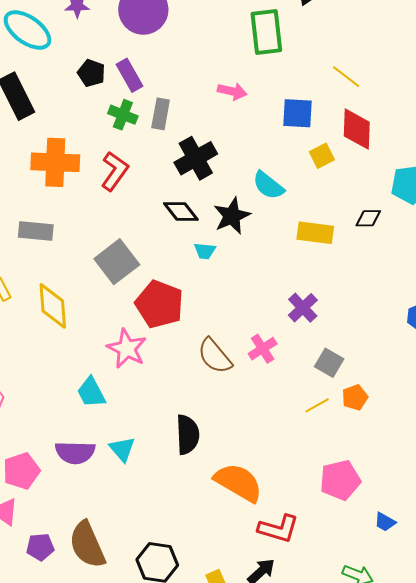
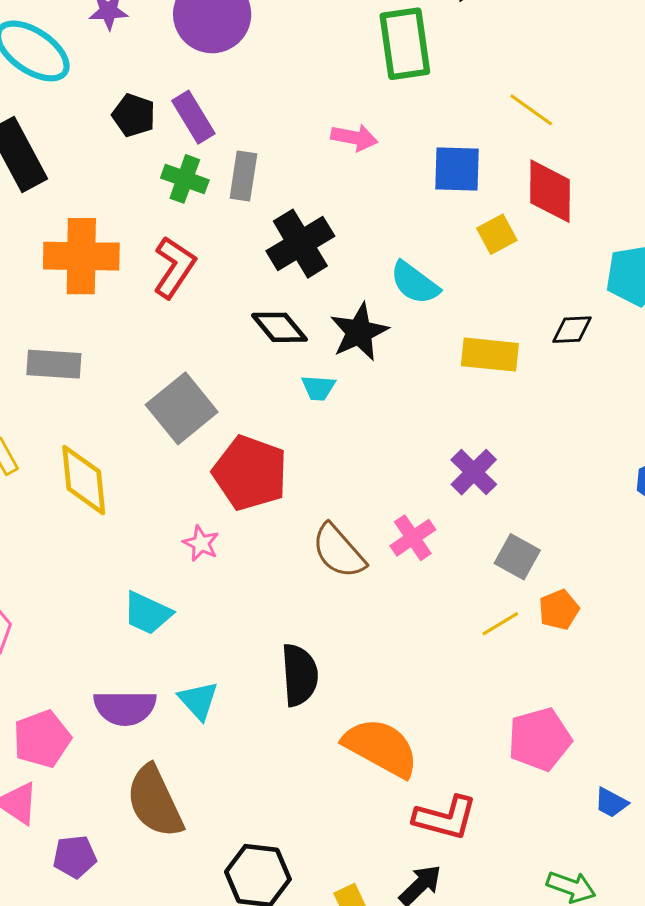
pink star: (127, 348) -> (201, 543), size x0.6
cyan trapezoid: (91, 392) -> (147, 613), turned -36
brown semicircle: (87, 545) -> (155, 802), moved

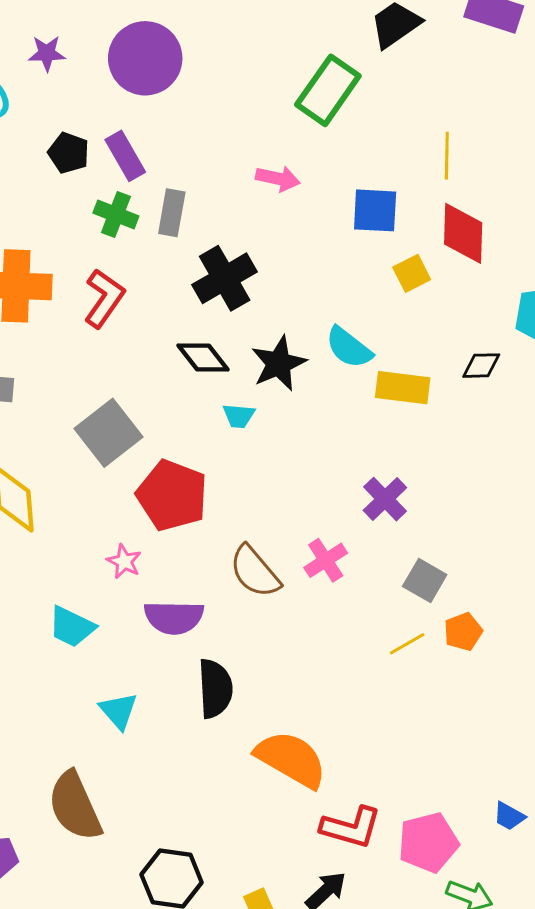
green rectangle: (405, 44) -> (328, 90), turned 42
yellow line: (531, 110) -> (447, 156), turned 54
cyan semicircle: (415, 283) -> (349, 348), moved
purple semicircle: (125, 708) -> (174, 617), moved
pink pentagon: (540, 739) -> (428, 843), moved

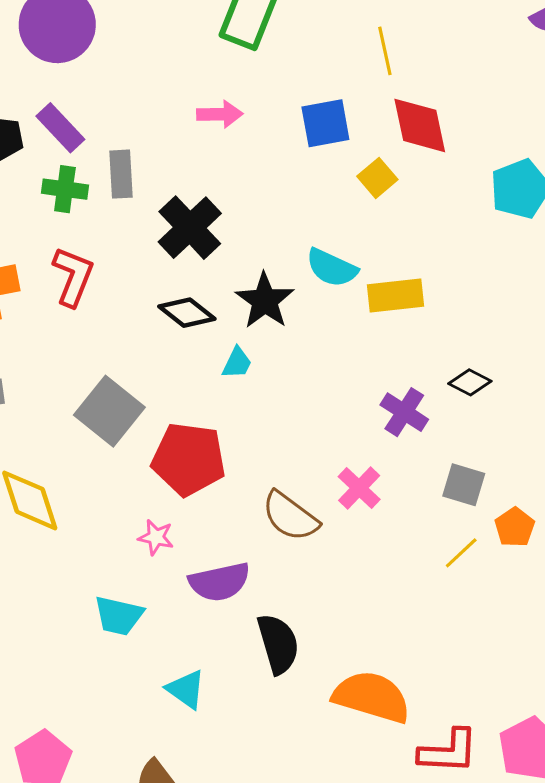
black diamond: (481, 366) -> (470, 382), moved, turned 42
cyan trapezoid: (239, 416) -> (237, 363), turned -56

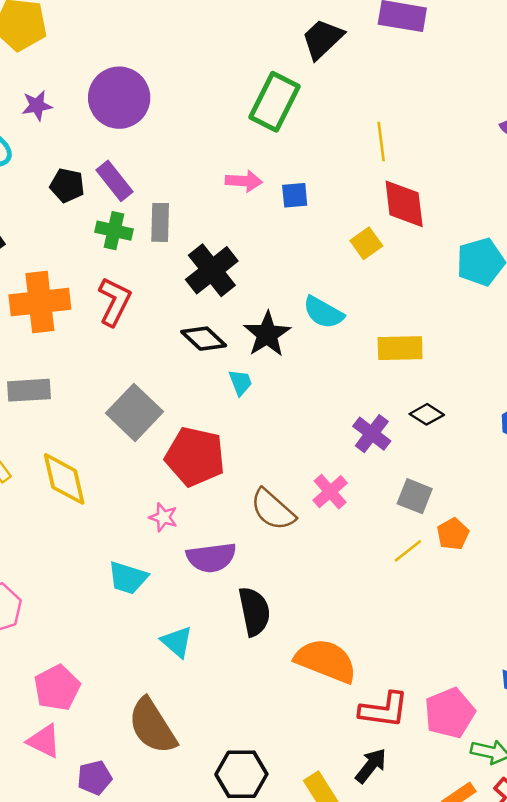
blue square: (325, 123) -> (295, 195), moved, size x0.7
yellow rectangle: (395, 295) -> (400, 348), moved
cyan trapezoid: (237, 363) -> (241, 382), turned -52

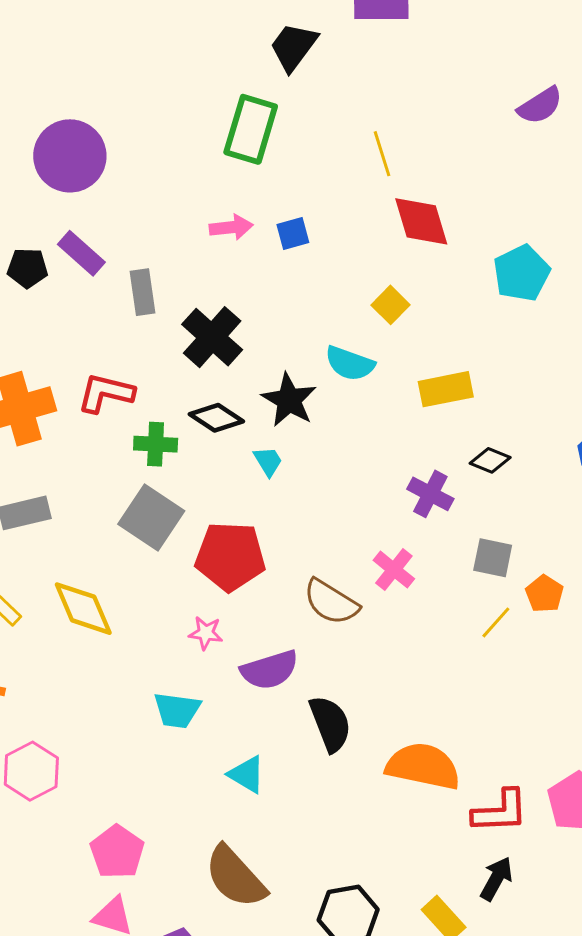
green cross: (114, 231) -> (156, 444), moved
yellow square: (366, 243) -> (391, 305), moved
red L-shape: (115, 302) -> (106, 393), turned -93

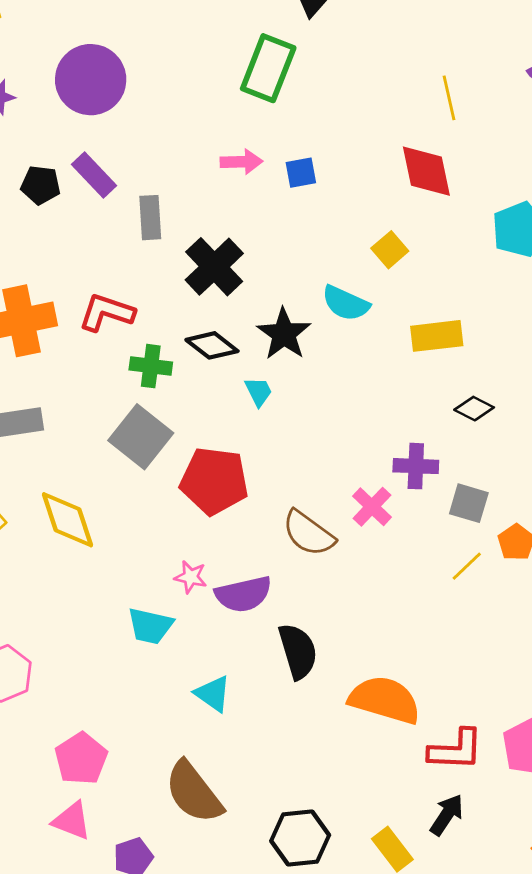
yellow line: (382, 154) -> (449, 98), moved
purple cross: (430, 494) -> (416, 466), moved, turned -30
pink star: (206, 633) -> (191, 577), moved

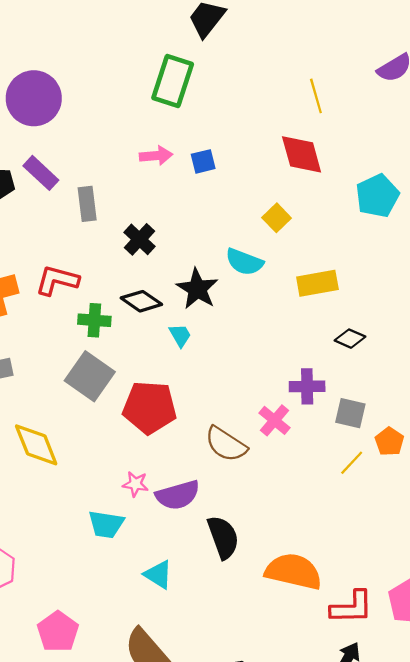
black cross: (214, 267) -> (139, 239), size x0.7

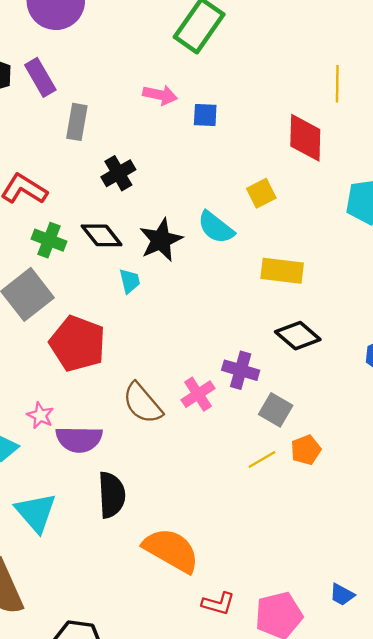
black diamond: (350, 339) -> (298, 336), size x1.4
cyan triangle: (158, 575) -> (36, 512), size x1.4
red L-shape: (352, 607) -> (218, 603), size x0.7

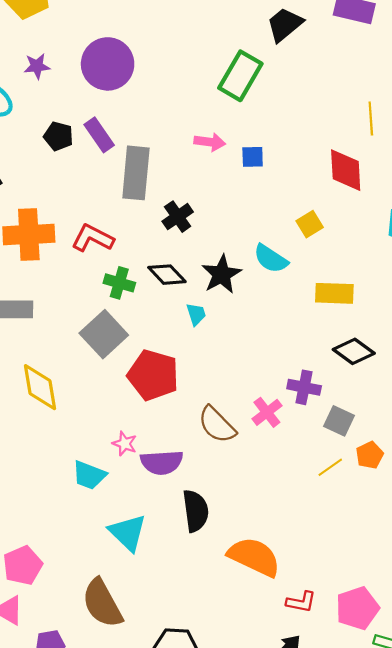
gray rectangle: (77, 122) -> (136, 173), size x1.6

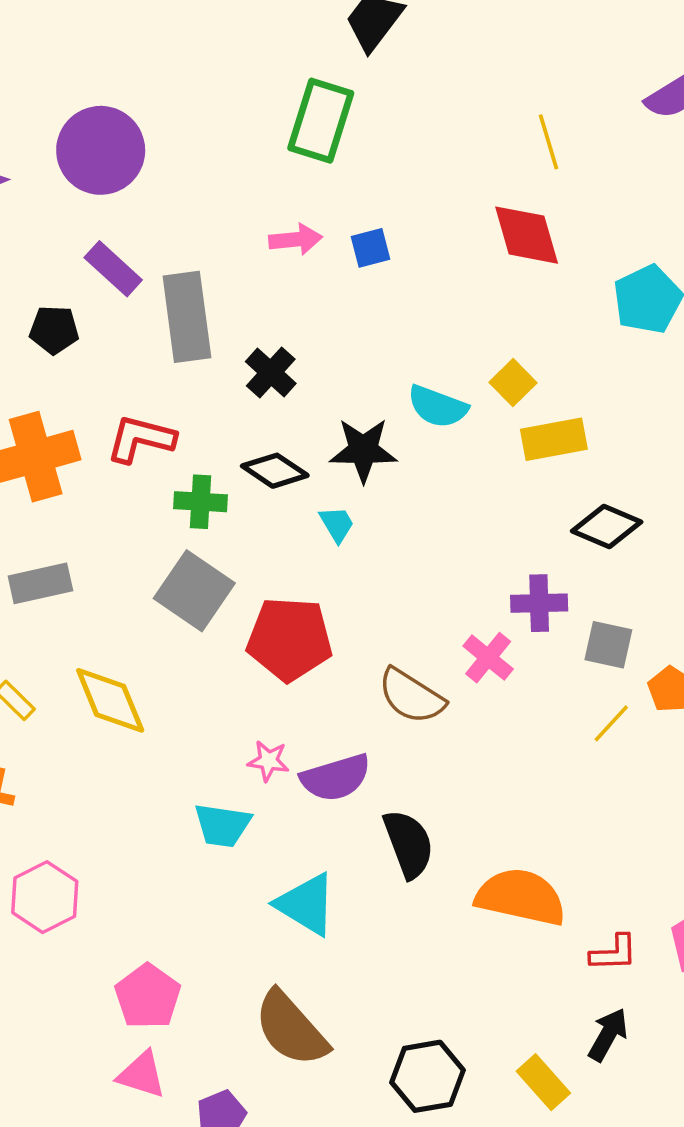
black pentagon: (58, 136) -> (54, 330), moved
yellow square: (310, 224) -> (513, 383), moved
black star: (221, 274) -> (363, 450), turned -30

